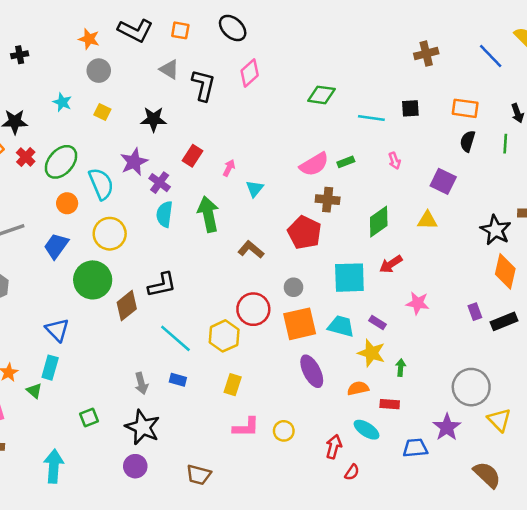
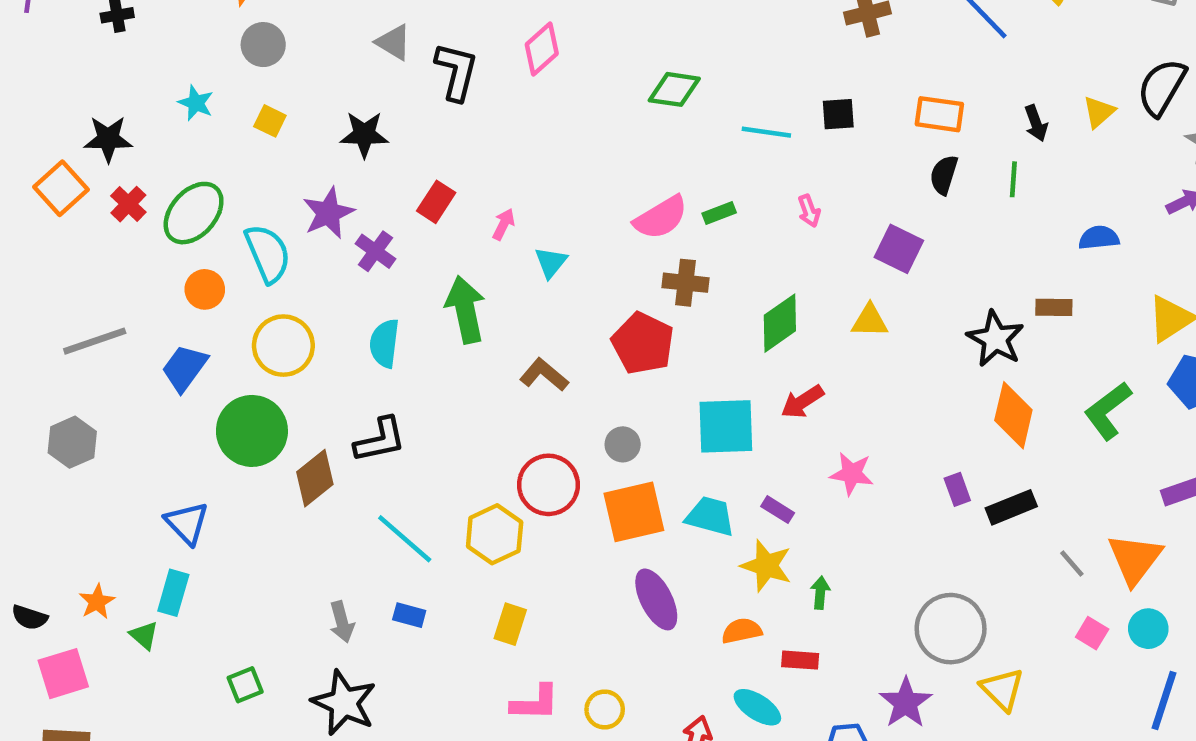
cyan semicircle: (164, 214) -> (384, 343), moved

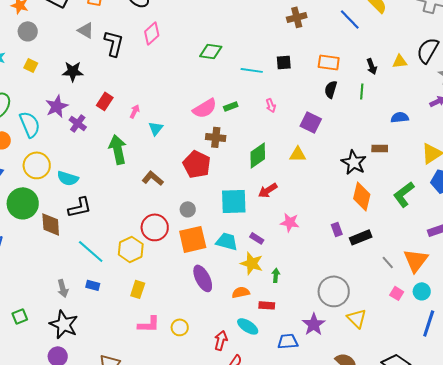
yellow triangle: (1099, 112) -> (400, 61), turned 35
cyan semicircle: (384, 343) -> (68, 178), moved, turned -80
brown diamond: (315, 478) -> (51, 224), turned -55

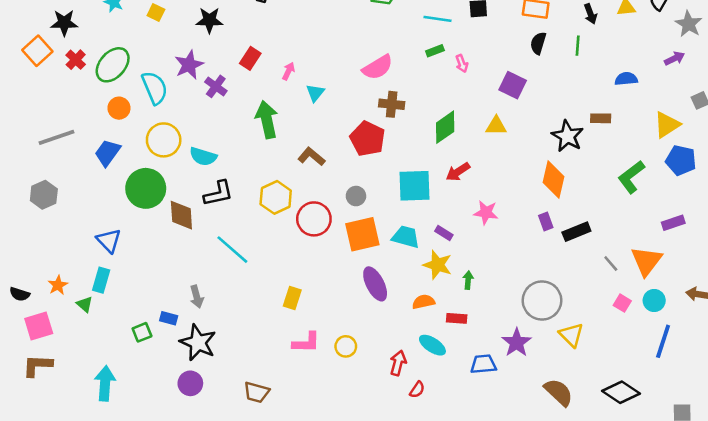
green rectangle: (231, 106) -> (435, 51), moved
orange diamond: (362, 196) -> (553, 179), moved
yellow hexagon: (131, 249) -> (276, 197), moved
blue rectangle: (93, 285) -> (169, 318), moved

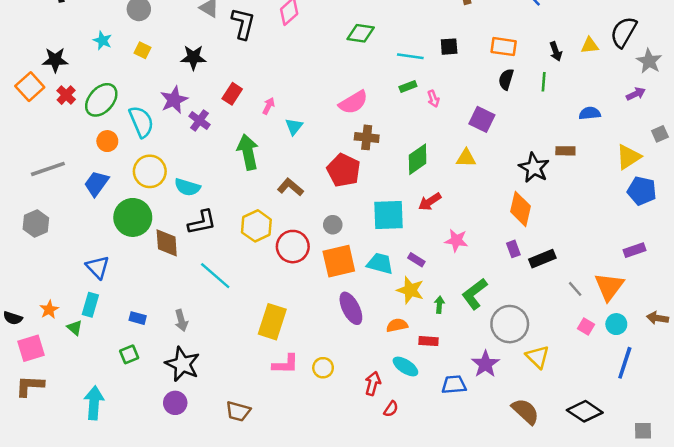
green L-shape: (631, 177) -> (475, 294), moved
yellow rectangle: (292, 298) -> (272, 322), size x1.6
blue rectangle: (169, 318) -> (138, 318), moved

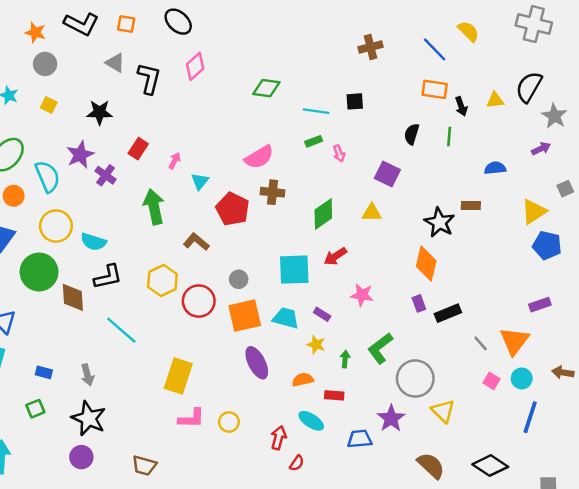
orange rectangle: (504, 47) -> (435, 89), moved
red pentagon: (344, 170) -> (233, 209), moved
yellow star: (410, 290) -> (316, 345), size x0.7

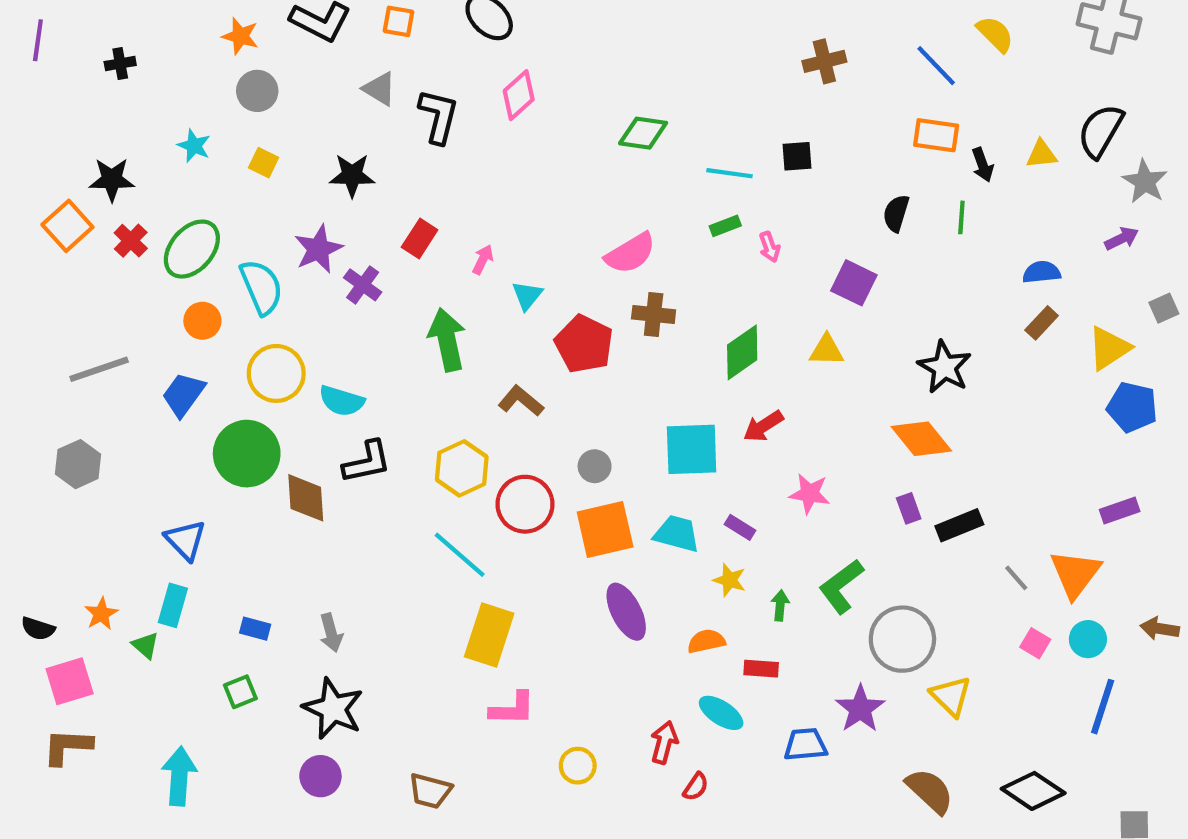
brown rectangle: (471, 205) -> (1042, 323), moved, turned -48
orange diamond: (426, 264) -> (921, 439), turned -52
cyan line: (121, 330) -> (460, 555), moved
yellow circle: (229, 422) -> (578, 766), moved

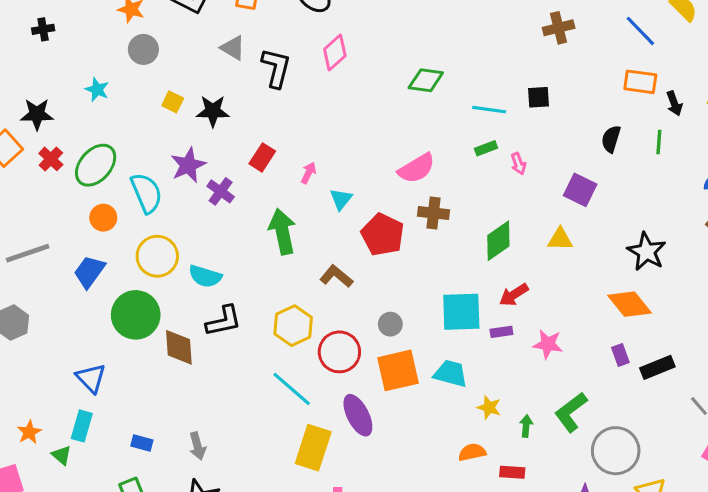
yellow square: (264, 163) -> (173, 102), moved
purple rectangle: (740, 527) -> (501, 332), moved, turned -40
purple ellipse: (626, 612) -> (358, 415), moved

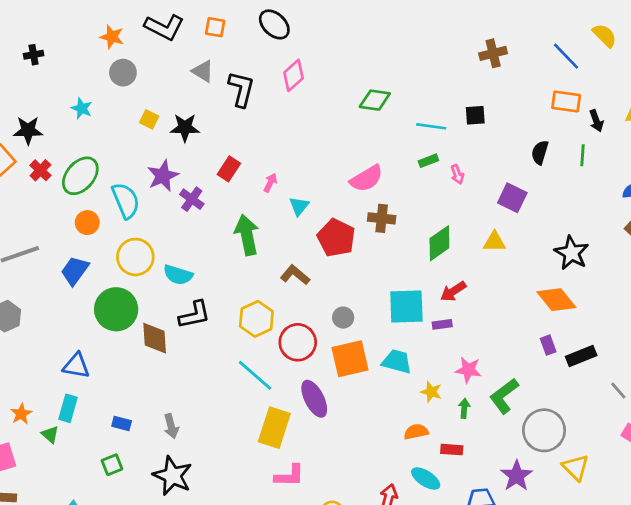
pink star: (548, 344) -> (468, 370), moved
blue triangle: (91, 378) -> (76, 366), turned -36

